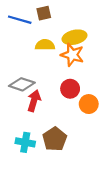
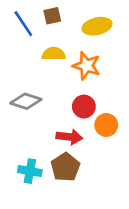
blue line: (20, 20) -> (23, 24), turned 40
yellow ellipse: (74, 37) -> (97, 26), moved
red arrow: (34, 101) -> (69, 137), moved, turned 80

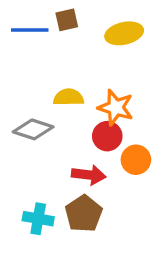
blue line: (23, 24) -> (30, 30), turned -56
yellow semicircle: (54, 54) -> (68, 97), moved
orange star: (86, 66) -> (116, 107), moved

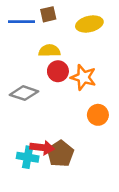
yellow semicircle: (68, 97) -> (49, 51), moved
red circle: (107, 136) -> (58, 71), moved
red arrow: (89, 175) -> (42, 148), moved

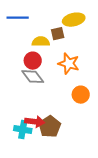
brown square: (48, 14) -> (58, 34), moved
red circle: (58, 71) -> (33, 61), moved
gray diamond: (24, 93) -> (33, 77), moved, turned 35

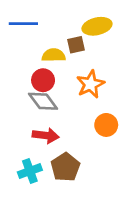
orange star: (69, 64) -> (90, 84), turned 30
red arrow: (35, 122) -> (46, 136), moved
cyan cross: (23, 130) -> (30, 171), turned -30

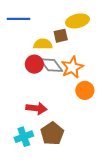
gray diamond: (43, 101) -> (51, 65), moved
orange circle: (106, 125) -> (85, 90), moved

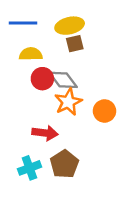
yellow ellipse: (77, 21) -> (70, 26), moved
yellow semicircle: (43, 44) -> (31, 54), moved
orange star: (72, 67) -> (68, 102), moved

